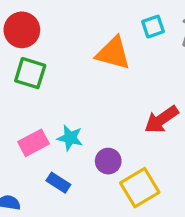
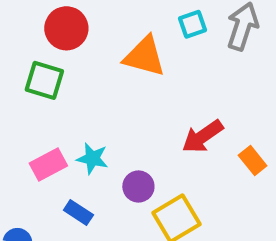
red circle: (22, 30) -> (66, 28), moved

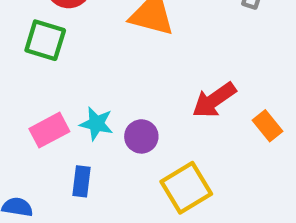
purple circle: (138, 186) -> (141, 136), moved
blue rectangle: (78, 213) -> (81, 181), turned 64

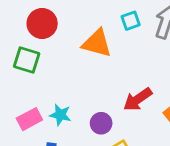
purple circle: (141, 136) -> (101, 123), moved

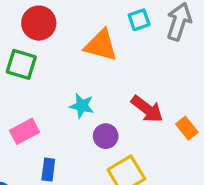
red arrow: (138, 99) -> (147, 109), turned -108
cyan star: (60, 115) -> (82, 106), moved

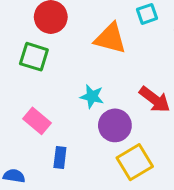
pink rectangle: (24, 131) -> (37, 121), turned 68
purple circle: (106, 136) -> (115, 125), size x1.4

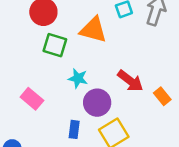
green square: (34, 57) -> (55, 45), moved
blue rectangle: (60, 158) -> (74, 129), moved

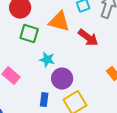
red arrow: (130, 81) -> (88, 38), moved

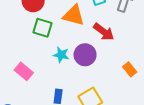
purple circle: (62, 79) -> (85, 55), moved

